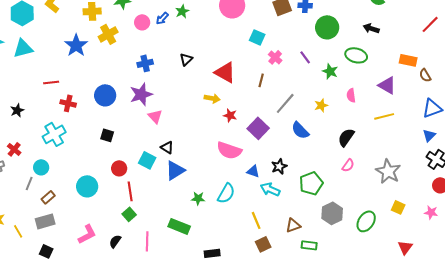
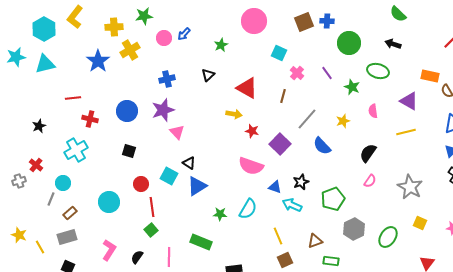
green star: (182, 11) -> (221, 45), moved
pink L-shape: (87, 234) -> (109, 250), turned -30

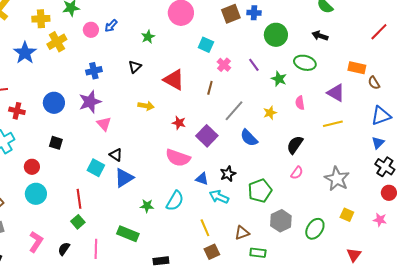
yellow arrow: (234, 114) -> (146, 106), moved
red circle: (141, 184) -> (32, 167), moved

